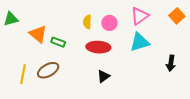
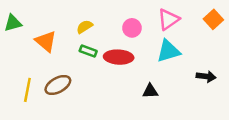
yellow semicircle: (87, 22) -> (85, 27), moved, turned 56
green rectangle: (58, 42) -> (88, 51), moved
black arrow: (171, 63) -> (206, 77), turned -91
black triangle: (103, 76) -> (150, 91), moved, turned 32

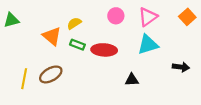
pink circle: (132, 28) -> (116, 16), moved
orange triangle: (46, 41) -> (52, 36), moved

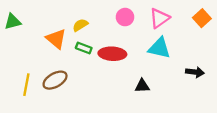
cyan triangle: (148, 45) -> (159, 48), turned 30

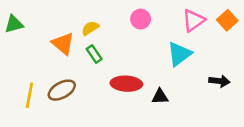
pink triangle: (159, 18) -> (194, 20), moved
green rectangle: (84, 48) -> (94, 54), turned 35
cyan triangle: (159, 48) -> (179, 54), turned -50
red ellipse: (112, 54) -> (126, 84), moved

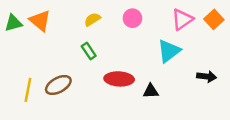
yellow semicircle: (90, 28) -> (92, 19), moved
orange triangle: (63, 44) -> (40, 21), moved

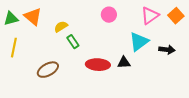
yellow semicircle: (92, 19) -> (61, 27), moved
black arrow: (207, 77) -> (167, 50), moved
yellow line: (28, 90) -> (14, 48), moved
black triangle: (151, 91) -> (124, 63), moved

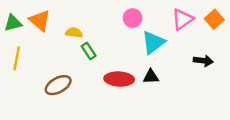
yellow semicircle: (61, 27) -> (74, 33), turned 40
cyan triangle: (139, 42) -> (153, 42), moved

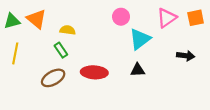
orange square: (214, 19) -> (196, 18), turned 30
green rectangle: (89, 51) -> (61, 50), moved
red ellipse: (119, 79) -> (94, 72), moved

